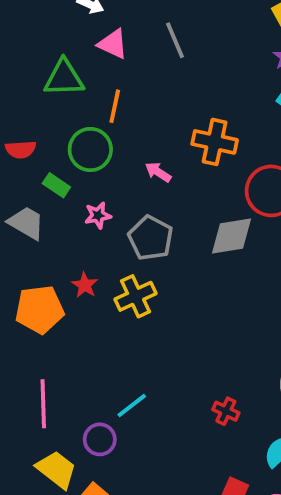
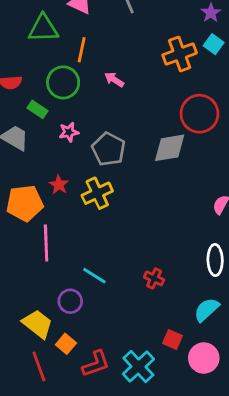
orange cross: (215, 142) -> (180, 54), moved, turned -32
pink arrow: (158, 172) -> (114, 80), moved
pink line: (43, 404) -> (46, 243), moved
cyan line: (132, 406) -> (94, 276), turned 70
red cross: (226, 411) -> (154, 278), moved

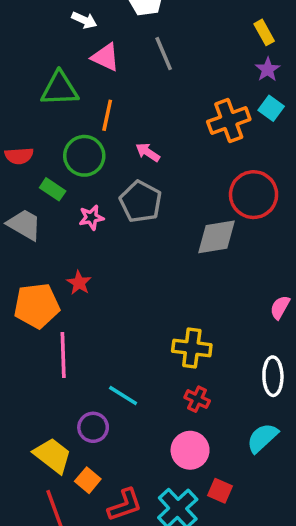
gray pentagon: (109, 149) -> (141, 202), moved
yellow cross: (97, 193) -> (192, 348), moved, turned 32
red square: (172, 340) -> (220, 491), moved
pink circle: (204, 358) -> (190, 450), moved

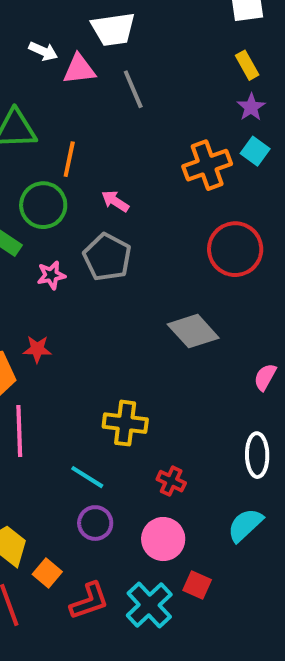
pink triangle: (105, 57) -> (79, 69), moved, turned -32
gray diamond: (216, 237) -> (193, 331), moved, turned 57
red star: (79, 283) -> (37, 349), turned -30
yellow cross: (192, 348) -> (125, 423), moved
purple circle: (93, 427) -> (95, 523), moved

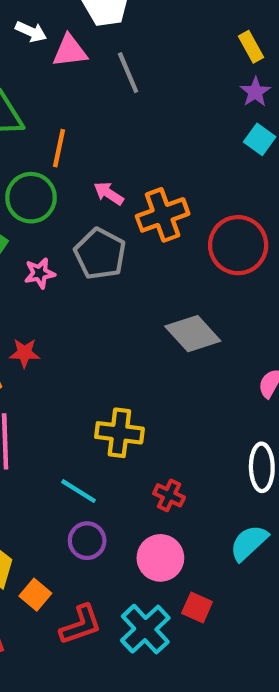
orange cross: (207, 165) -> (163, 215), moved

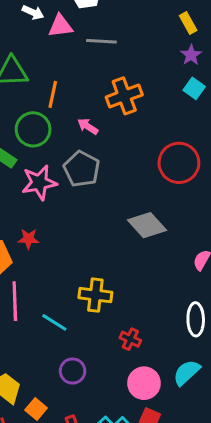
gray line: (128, 73) -> (101, 41), turned -64
orange cross: (163, 215) -> (124, 96), moved
pink star: (40, 273) -> (39, 183), size x1.6
cyan line: (78, 491) -> (54, 322), moved
pink circle: (160, 558) -> (144, 383), moved

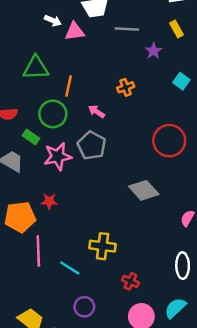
gray line: (101, 41) -> (127, 29), moved
purple star: (191, 55) -> (153, 51), moved
orange cross: (124, 96) -> (126, 87), size x0.6

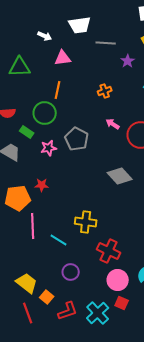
pink triangle: (75, 31) -> (63, 58), moved
green triangle: (36, 68) -> (20, 67), moved
pink arrow: (96, 112) -> (113, 124), moved
pink star: (58, 156) -> (49, 148), size x0.7
red cross: (130, 281) -> (109, 251), size x1.6

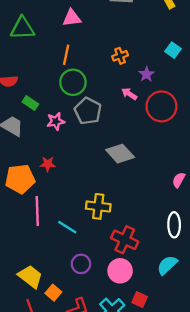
purple star: (128, 61) -> (147, 74), moved
green circle: (45, 113) -> (73, 82), moved
gray diamond: (120, 176) -> (120, 154), moved
pink circle: (118, 280) -> (120, 271), moved

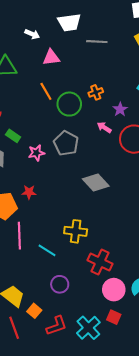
orange line: (66, 55) -> (46, 91), turned -42
green circle: (73, 82) -> (69, 104), moved
pink circle: (120, 271) -> (114, 290), moved

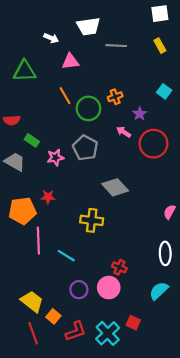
yellow cross: (76, 231) -> (92, 220), moved
red cross: (100, 262) -> (119, 267), size x0.6
pink circle: (114, 290) -> (109, 288), moved

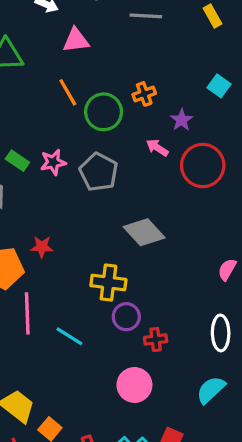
pink star: (55, 157) -> (53, 162), moved
red cross: (119, 267) -> (156, 339), moved, turned -32
purple circle: (79, 290) -> (126, 317), moved

